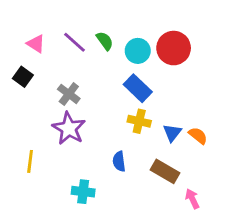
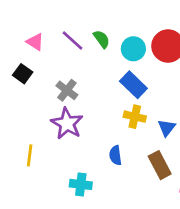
brown rectangle: (165, 171) -> (160, 165), turned 32

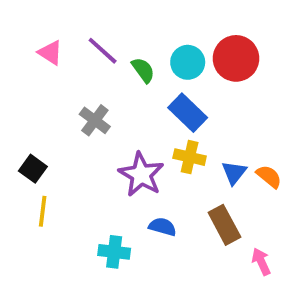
green semicircle: (102, 39) -> (143, 70), moved
black square: (23, 74) -> (33, 169), moved
purple star: (67, 124) -> (141, 174), moved
blue semicircle: (115, 155) -> (163, 227), moved, turned 114

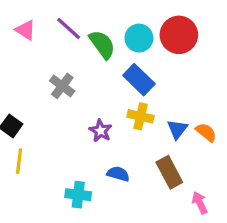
green semicircle: (143, 70) -> (102, 44), size x1.4
purple star: (141, 174) -> (101, 131), size x0.6

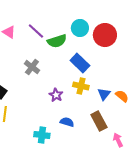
cyan circle: (139, 38) -> (80, 28), moved
green semicircle: (102, 44) -> (57, 41), turned 108

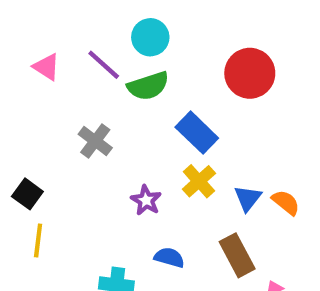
cyan circle: (80, 28) -> (150, 37), moved
yellow cross: (81, 86) -> (199, 181), turned 35

